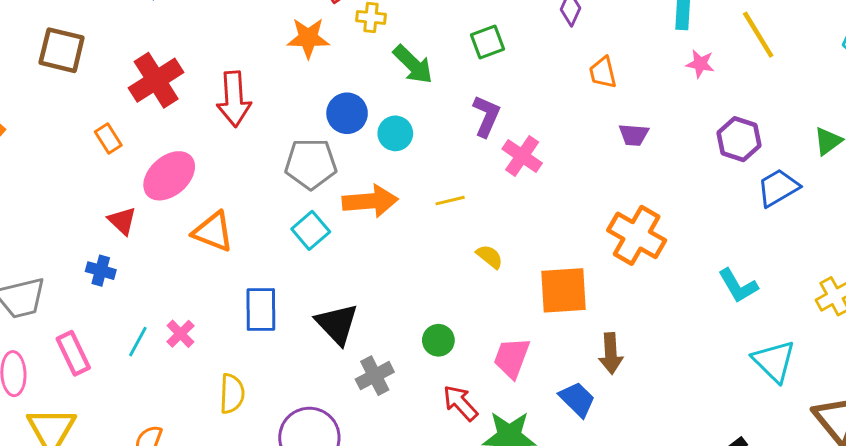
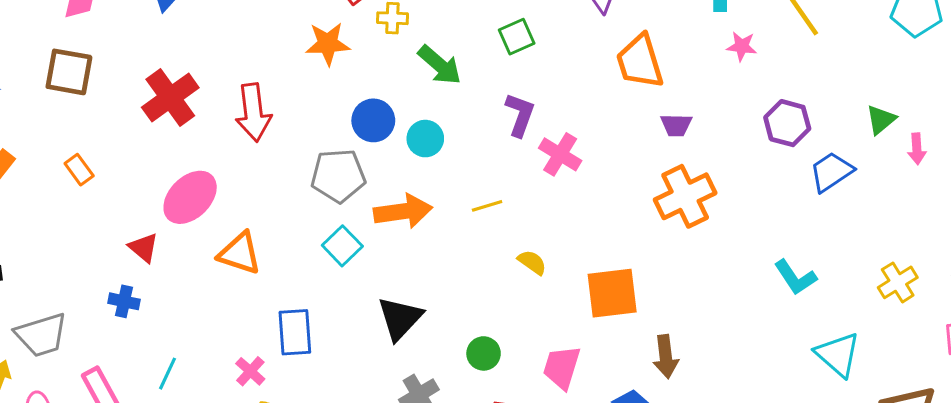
orange trapezoid: (603, 72) -> (640, 62), size x1.6
orange rectangle: (108, 139) -> (79, 170), moved
orange cross: (637, 235) -> (685, 196), moved, turned 38
black triangle: (337, 324) -> (400, 318), moved, turned 30
pink cross: (180, 334) -> (250, 371), moved

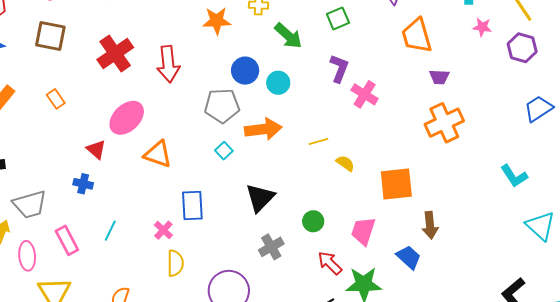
purple hexagon: (787, 123) -> (522, 48), moved
yellow line: (487, 206) -> (318, 142), moved
cyan square: (342, 246) -> (224, 151), size x0.7

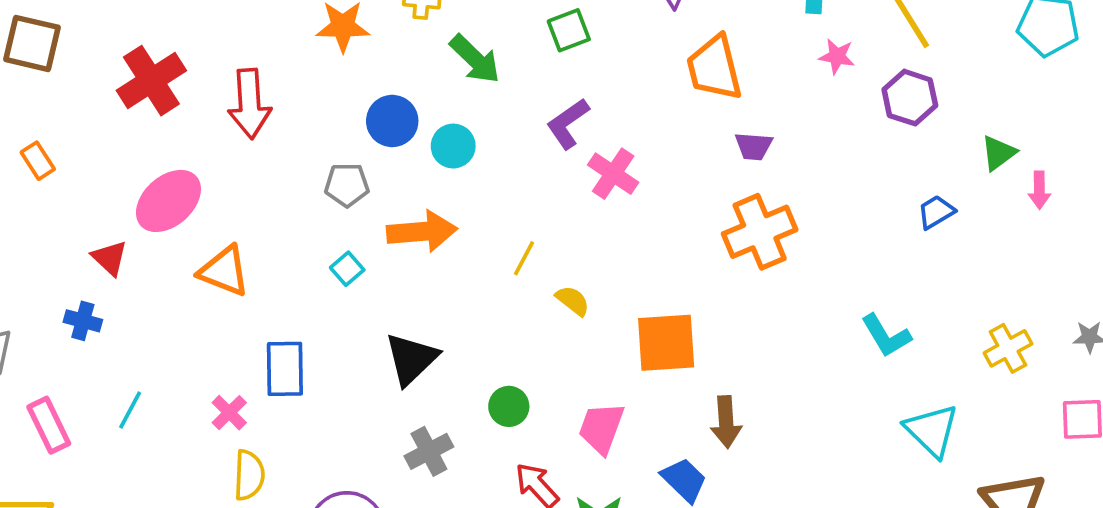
purple L-shape: (339, 68) -> (568, 124), turned -148
gray pentagon: (222, 106) -> (347, 185), size x0.7
blue trapezoid: (538, 109) -> (936, 212), size x0.7
yellow line: (318, 142) -> (524, 258), turned -48

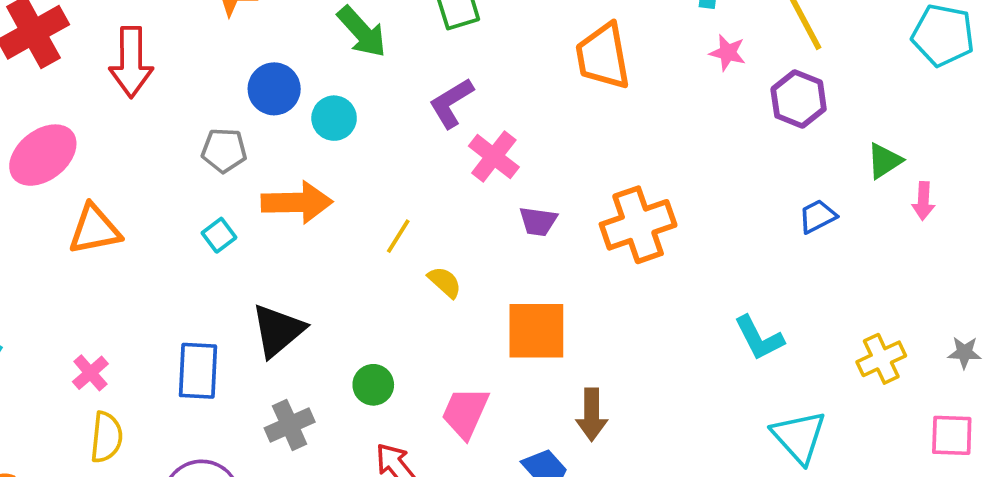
purple trapezoid: (754, 146) -> (538, 221), moved
orange triangle: (224, 271) -> (95, 229), turned -36
blue rectangle: (285, 369) -> (198, 371), moved

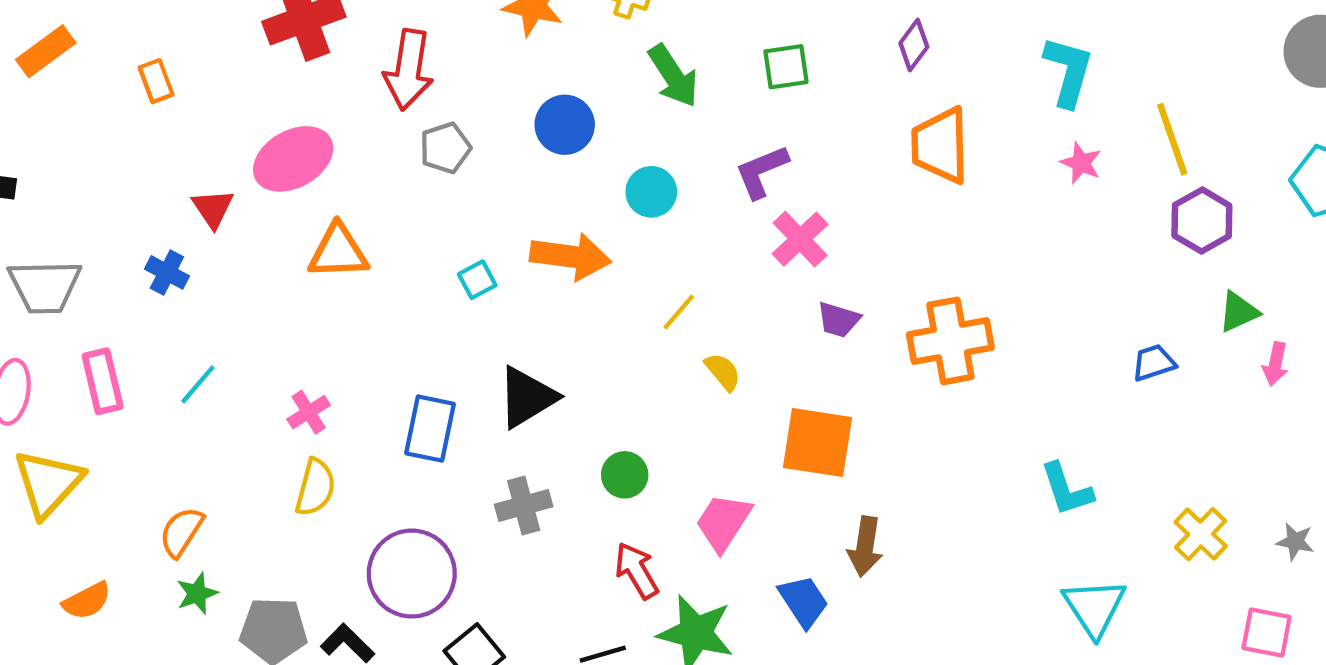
purple hexagon: (799, 99) -> (1202, 221), moved
cyan circle: (334, 118) -> (651, 192), moved
gray pentagon: (224, 150) -> (445, 148), moved, turned -30
yellow cross: (881, 359) -> (1201, 534), turned -30

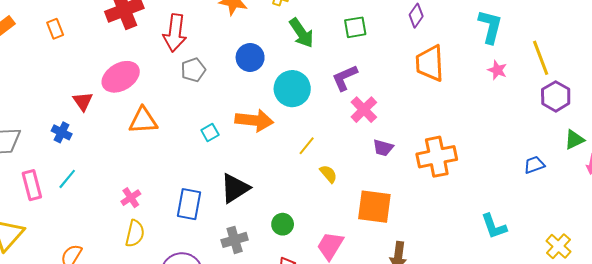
orange rectangle: (156, 81) -> (55, 29), moved
cyan circle: (651, 192) -> (292, 89), size x1.5
cyan line: (198, 384) -> (67, 179), moved

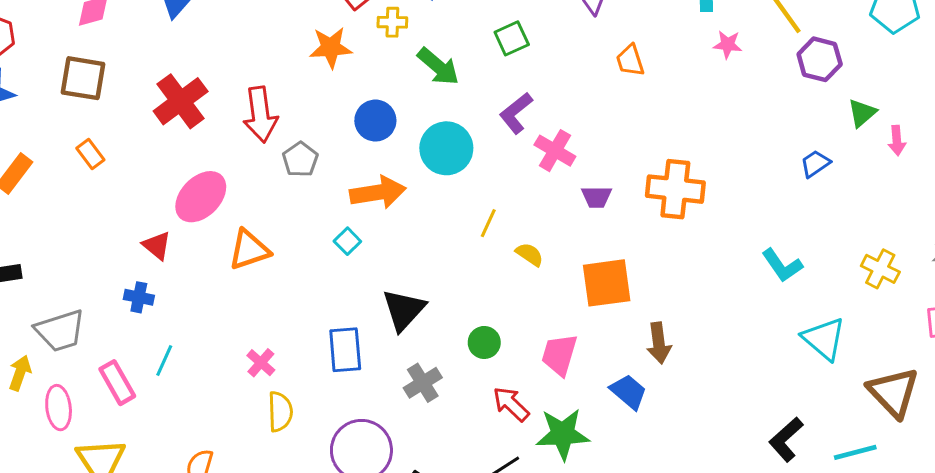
orange trapezoid: (430, 63) -> (630, 61), size x0.6
orange arrow: (254, 120) -> (378, 192), moved
orange cross: (437, 157) -> (675, 189), turned 33

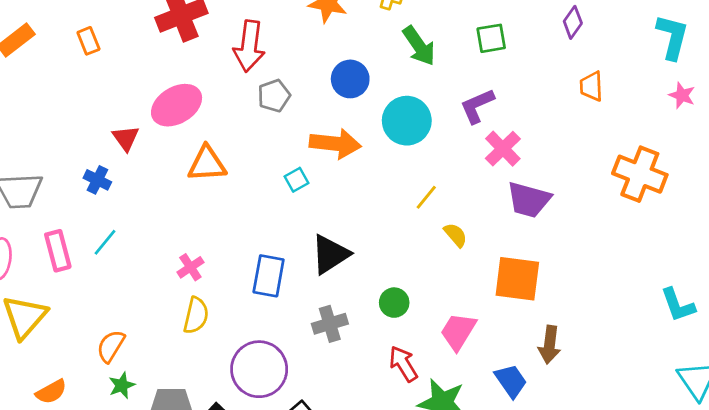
orange cross: (675, 189) -> (640, 174), moved
purple trapezoid: (597, 197) -> (529, 200), size x1.6

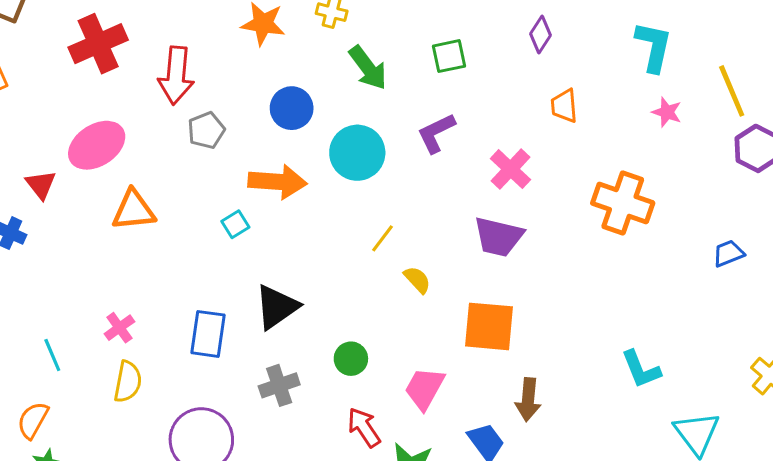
pink cross: (503, 149) -> (510, 169), moved
cyan line: (105, 242) -> (52, 355), moved, turned -60
cyan L-shape: (678, 305) -> (641, 369), moved

